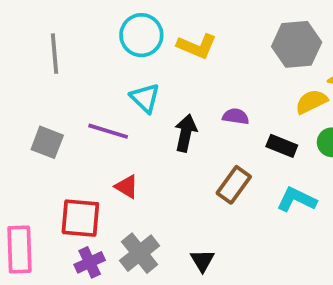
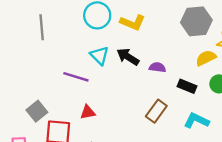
black arrow: (186, 133) -> (128, 57), moved, turned -70
gray square: (47, 142) -> (37, 111), moved, turned 30
red triangle: (127, 187) -> (88, 112), turned -42

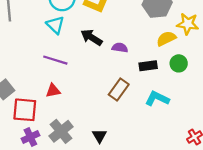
cyan triangle: (100, 56) -> (55, 25), moved
purple line: (76, 77) -> (55, 60), moved
black rectangle: (187, 86) -> (148, 66), turned -30

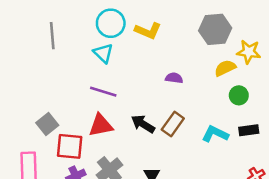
black arrow: (92, 37) -> (143, 124), moved
black rectangle: (148, 66) -> (249, 130), moved
red triangle: (53, 91) -> (101, 125), size x1.5

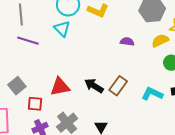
purple semicircle: (174, 78) -> (127, 42), moved
purple line: (103, 92) -> (28, 41), moved
red square: (70, 146) -> (35, 104), size x0.7

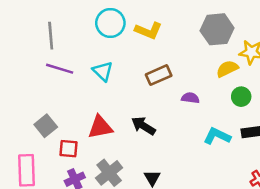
cyan triangle: (62, 29) -> (103, 71), moved
purple semicircle: (127, 42) -> (190, 98), moved
brown rectangle: (118, 86) -> (159, 75), moved, turned 30

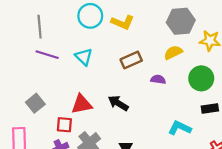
yellow semicircle: (227, 69) -> (173, 53), moved
green circle: (241, 97) -> (201, 78), size x1.5
cyan L-shape: (217, 136) -> (180, 128), moved
red square: (68, 149) -> (64, 125), moved

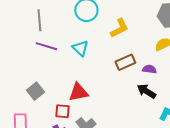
yellow L-shape: (123, 22) -> (119, 28), moved, turned -50
brown rectangle: (131, 60) -> (125, 62), moved
black arrow: (118, 103) -> (146, 91), moved

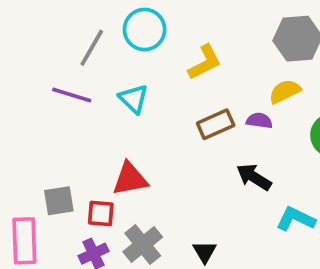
gray line: (39, 20) -> (92, 48), moved, turned 35
purple semicircle: (149, 69) -> (259, 121), moved
gray square: (35, 91) -> (59, 201), moved, turned 30

